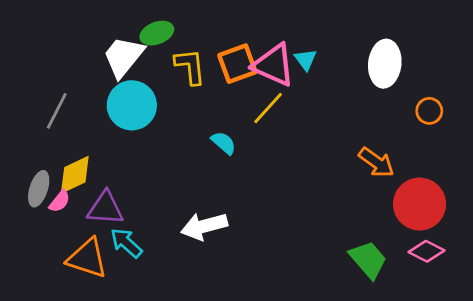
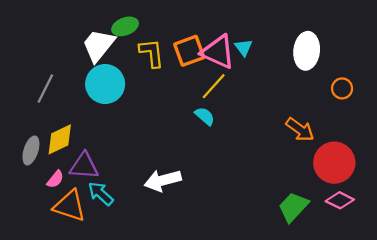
cyan semicircle: (224, 143) -> (205, 116), moved
pink semicircle: (60, 201) -> (55, 179), moved
green trapezoid: (368, 260) -> (293, 207), turned -96

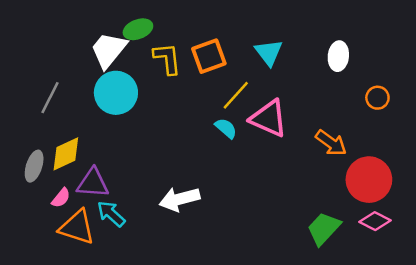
cyan triangle: (244, 47) -> (269, 52), size x1.4
white ellipse: (307, 51) -> (338, 56), size x0.7
pink triangle: (218, 52) -> (269, 118), moved

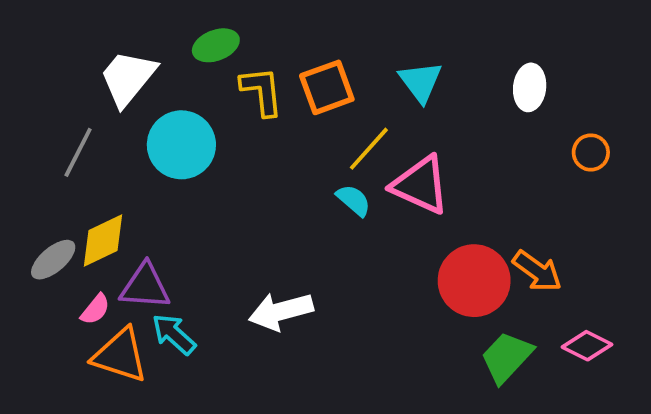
white trapezoid: (109, 50) -> (128, 78), moved
orange arrow: (331, 143) -> (537, 271), moved
gray ellipse: (34, 166) -> (53, 260), turned 32
red circle: (369, 180) -> (474, 281), moved

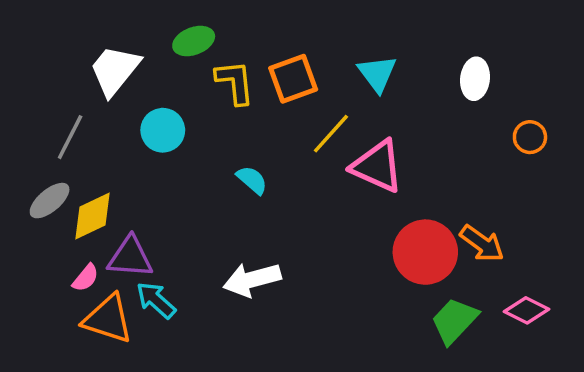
cyan circle: (181, 145) -> (163, 130), size x0.7
cyan semicircle: (354, 200) -> (252, 180), moved
gray ellipse: (53, 260) -> (50, 201), moved

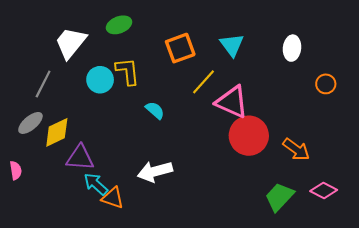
yellow L-shape: (235, 82) -> (127, 71), moved
red circle: (425, 252) -> (249, 136), moved
pink semicircle: (86, 278) -> (16, 170), moved, turned -48
orange triangle: (108, 319) -> (113, 198), moved, size x0.7

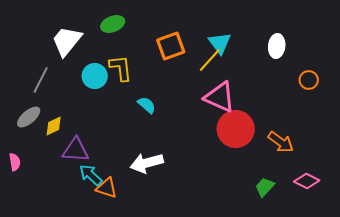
yellow line: (203, 82) -> (210, 60), moved
yellow diamond: (57, 132) -> (54, 126), size x0.7
green trapezoid: (279, 197) -> (265, 187), size x0.7

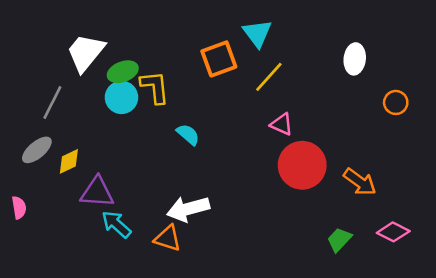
green ellipse: (113, 24) -> (123, 72), moved
cyan triangle: (220, 43) -> (257, 33), moved
pink triangle: (220, 97) -> (282, 124), size x0.6
orange triangle: (107, 188) -> (168, 238), moved

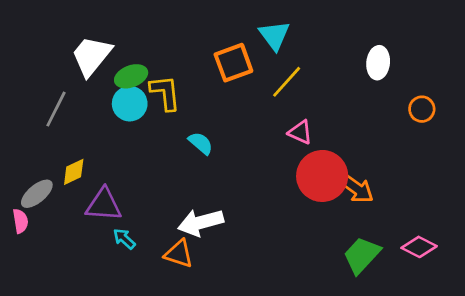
gray ellipse: (37, 150) -> (37, 194), moved
orange arrow: (360, 182) -> (356, 188), moved
cyan arrow: (116, 224) -> (124, 239), size x0.7
green trapezoid: (339, 240) -> (362, 255), size x1.4

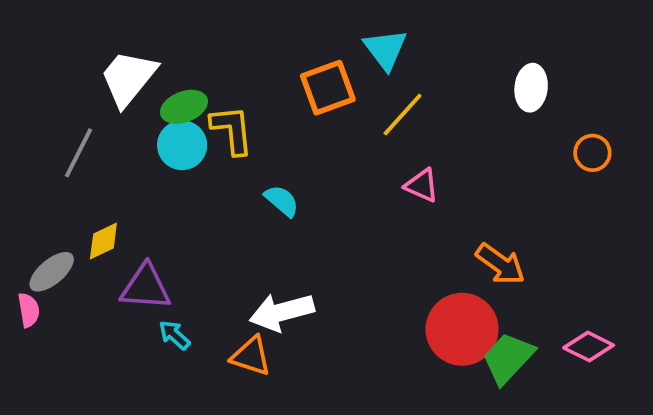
red circle: (322, 176) -> (462, 329), moved

